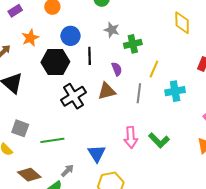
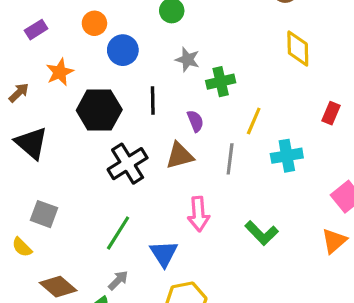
blue circle: (70, 36) -> (123, 50), moved
pink arrow: (131, 137) -> (199, 214), moved
green line: (52, 140) -> (118, 233), moved, turned -50

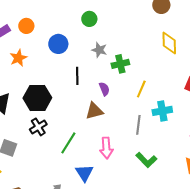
orange circle: (94, 23) -> (26, 26), moved
black hexagon: (99, 110) -> (37, 98), moved
gray line: (230, 159) -> (138, 125), moved
black cross: (128, 164) -> (38, 127), moved, size x0.7
green line: (118, 233) -> (68, 143), moved

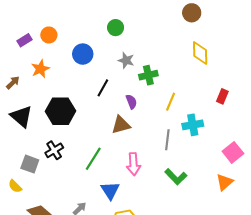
black line: (77, 76) -> (103, 88), turned 30
black cross: (38, 127) -> (54, 150), moved

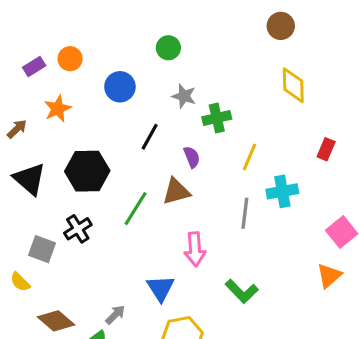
green line: (93, 159) -> (136, 209), moved
green L-shape: (176, 177) -> (242, 291), moved

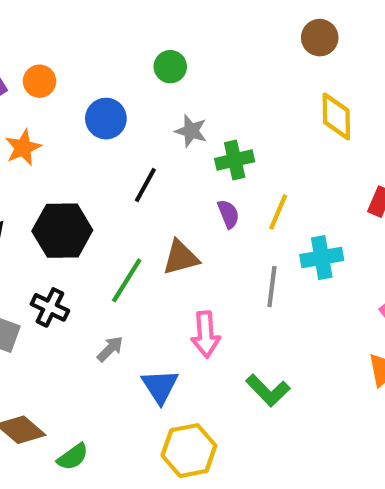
purple semicircle: (192, 157) -> (228, 214), moved
black cross: (78, 229) -> (50, 307), turned -32
gray arrow: (115, 315) -> (110, 349), moved

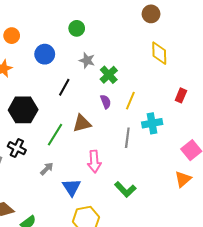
green cross: (235, 160) -> (109, 75), turned -30

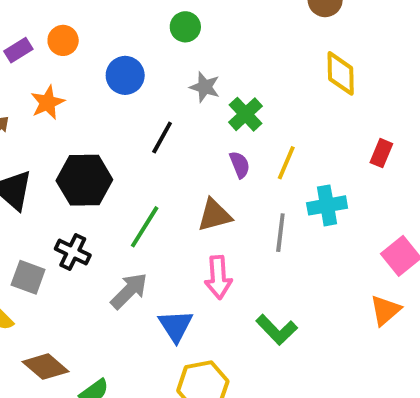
brown triangle: (82, 123) -> (214, 215), moved
gray arrow: (47, 169) -> (129, 291), size x1.5

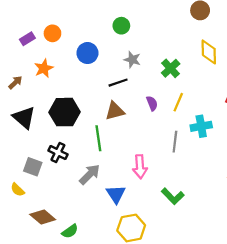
green cross: (246, 114) -> (171, 68), moved
black line: (162, 137) -> (118, 83), moved, turned 42
brown triangle: (214, 215) -> (115, 111), moved
green line: (145, 227) -> (98, 138), turned -40

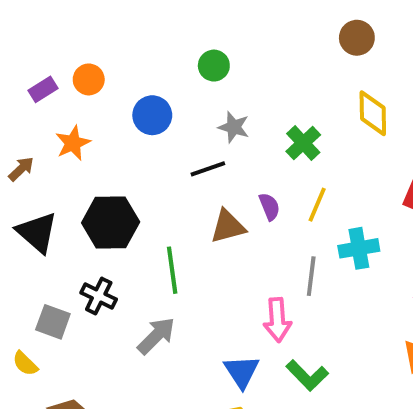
brown triangle: (115, 111) -> (228, 226), moved
pink arrow: (140, 167) -> (277, 320), moved
blue triangle: (116, 194) -> (242, 371), moved

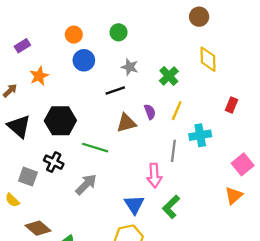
orange circle: (89, 79) -> (74, 35), moved
green line: (172, 270) -> (95, 148), turned -65
green L-shape: (307, 375) -> (171, 207), turned 90

